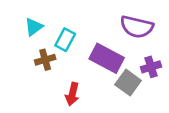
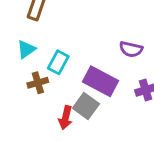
purple semicircle: (137, 27) -> (131, 49), size x0.7
gray square: (128, 83) -> (86, 106), moved

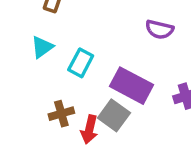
purple semicircle: (131, 49) -> (160, 29), moved
brown cross: (38, 83) -> (61, 114), moved

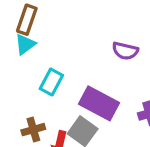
cyan triangle: (42, 47) -> (25, 44), moved

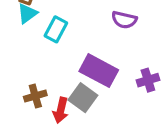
cyan rectangle: (51, 82) -> (56, 29), moved

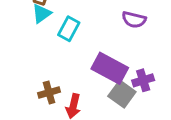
purple cross: (148, 80) -> (143, 80), moved
gray square: (83, 98) -> (122, 94), moved

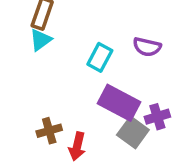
cyan rectangle: (69, 29) -> (100, 57), moved

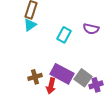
purple rectangle: (119, 103) -> (62, 74), moved
purple cross: (157, 117) -> (96, 85), moved

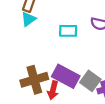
cyan rectangle: (64, 35) -> (68, 31), turned 63
brown cross: (35, 77) -> (34, 80), size x1.6

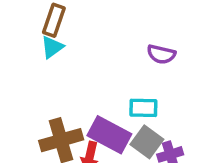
cyan rectangle: (68, 31) -> (143, 108), moved

